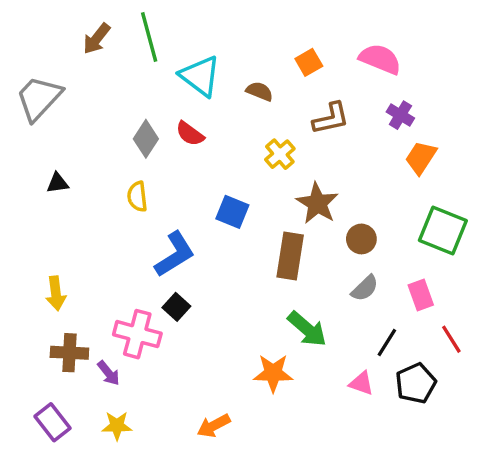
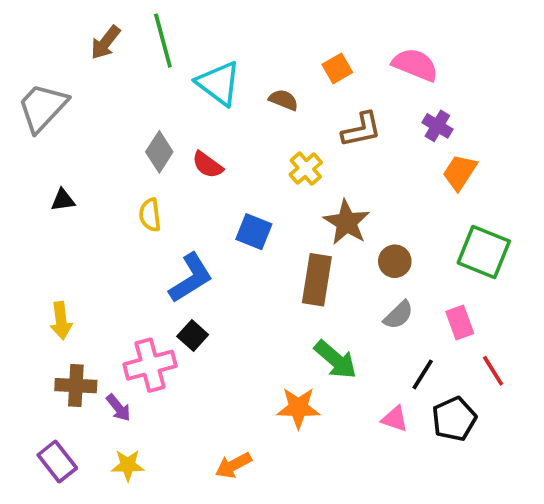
red semicircle: (190, 134) -> (207, 165), moved
pink cross: (137, 334) -> (150, 365), turned -30

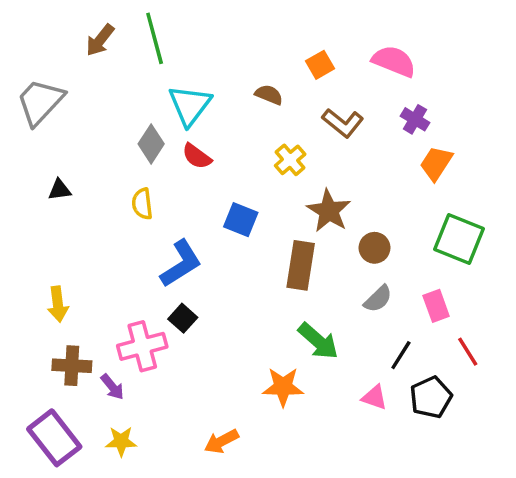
cyan triangle: (219, 83) -> (190, 105), moved, turned 30
brown L-shape: (361, 130) -> (343, 123), turned 51
purple rectangle: (57, 462) -> (54, 438), size x1.4

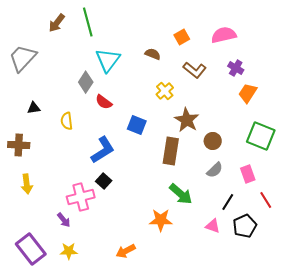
pink semicircle: (394, 61) -> (224, 35), turned -35
red semicircle: (197, 156) -> (104, 102), moved
yellow semicircle: (142, 204) -> (67, 121), moved
yellow arrow: (58, 304) -> (27, 184), moved
brown cross: (72, 366) -> (19, 145), moved

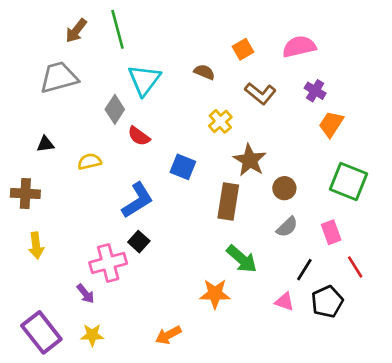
gray trapezoid: (23, 58) -> (59, 77), moved, turned 32
yellow semicircle: (67, 121) -> (89, 161), turned 84

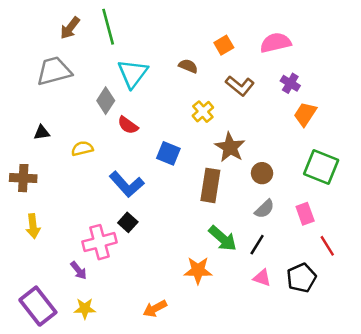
blue L-shape: (138, 200) -> (127, 184), turned 80
black line: (304, 270) -> (257, 245), moved

